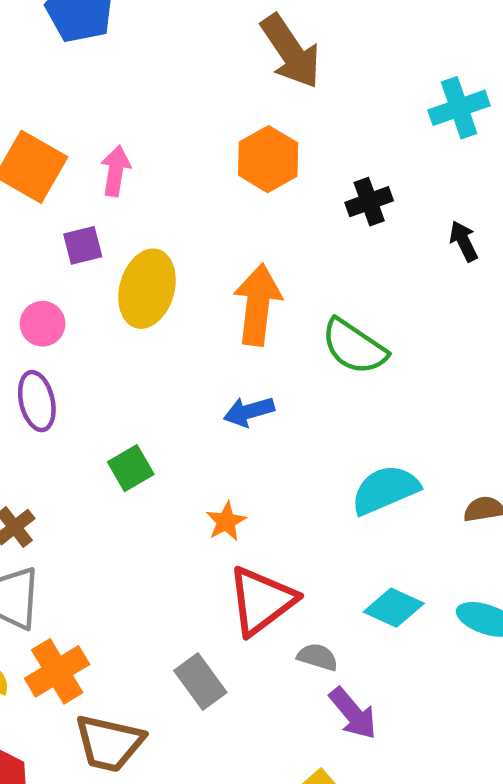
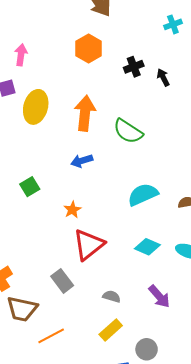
cyan cross: (459, 108) -> (173, 24), size x0.7
black arrow: (464, 241) -> (163, 77), moved
gray semicircle: (318, 657) -> (112, 296), moved
purple arrow: (353, 713) -> (159, 297), moved

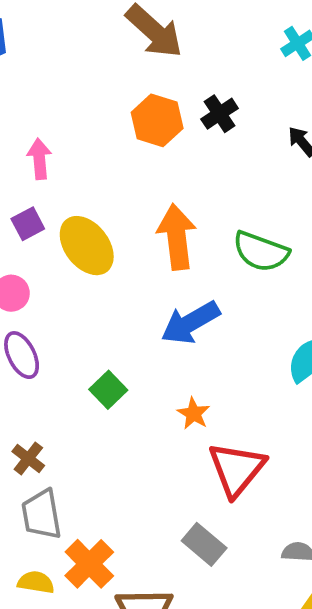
black cross: (134, 67) -> (220, 114), moved
yellow ellipse: (36, 107) -> (87, 246), turned -40
blue arrow: (82, 161) -> (190, 323), size x1.5

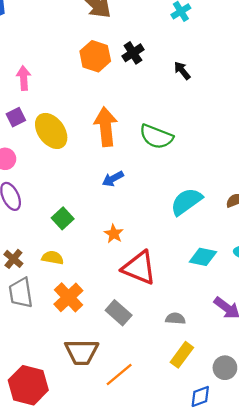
blue arrow: (190, 323) -> (113, 179), size x0.6
red triangle: (237, 469) -> (139, 268), turned -48
orange cross: (89, 564) -> (68, 297), moved
yellow semicircle: (36, 582) -> (53, 258), moved

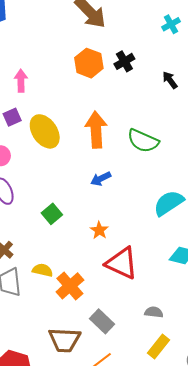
yellow semicircle: (53, 258) -> (43, 270), moved
orange cross: (68, 297) -> (70, 286), moved
gray rectangle: (119, 313) -> (102, 321), moved

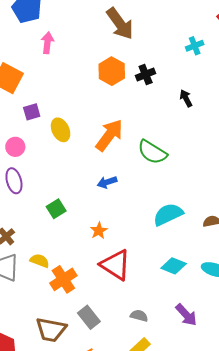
pink arrow: (21, 81) -> (47, 43), moved
orange arrow: (96, 130) -> (109, 135), turned 32
yellow ellipse: (45, 131) -> (61, 130), size x0.7

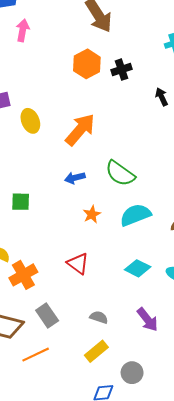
green semicircle: (152, 152) -> (120, 173), moved
green square: (56, 209) -> (21, 202), turned 30
orange star: (99, 231) -> (92, 214), moved
red triangle: (115, 265) -> (78, 263), size x0.7

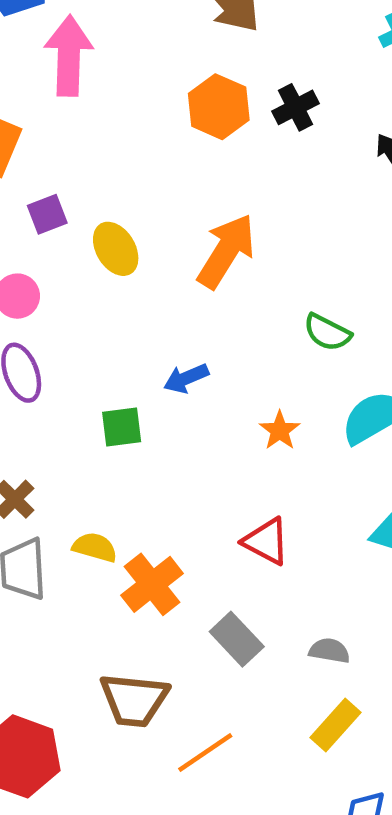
pink arrow: (23, 30) -> (69, 56), size x1.6
green semicircle: (120, 173) -> (327, 332), size x0.7
blue arrow: (75, 178) -> (186, 378), moved
gray rectangle: (47, 316) -> (237, 639), moved

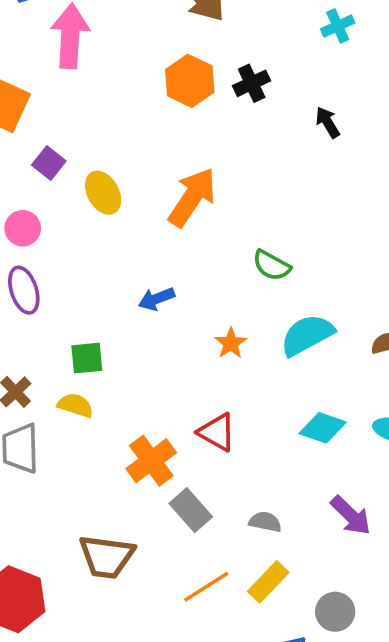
purple square: (47, 214) -> (49, 163), turned -32
green square: (122, 427) -> (87, 358), moved
yellow semicircle: (95, 547) -> (75, 405), moved
orange cross: (152, 584) -> (151, 461), moved
orange line: (205, 753) -> (206, 587), moved

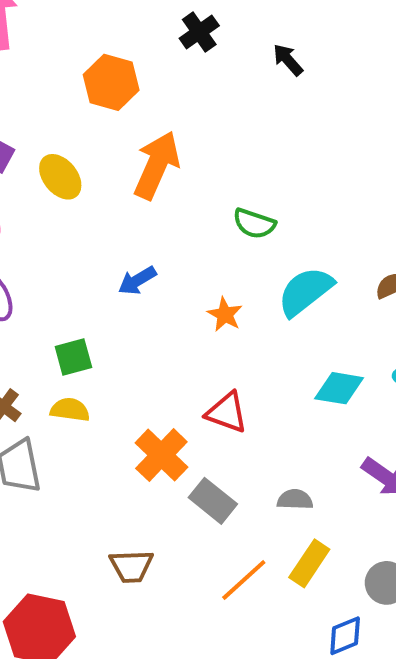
orange hexagon: (190, 81) -> (111, 82), moved
brown trapezoid: (107, 557) -> (131, 566), size x0.7

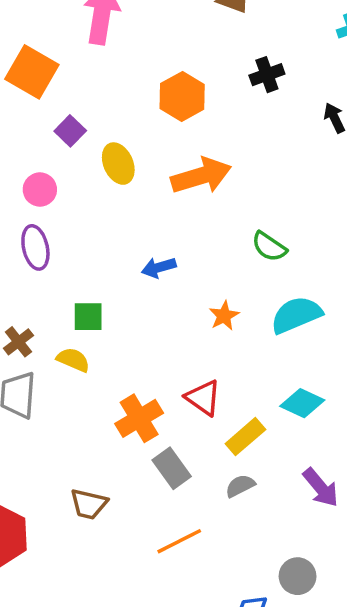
orange arrow: (157, 165) -> (201, 176), turned 34
gray semicircle: (295, 500) -> (240, 486), turned -44
yellow rectangle: (309, 563) -> (245, 437), moved

